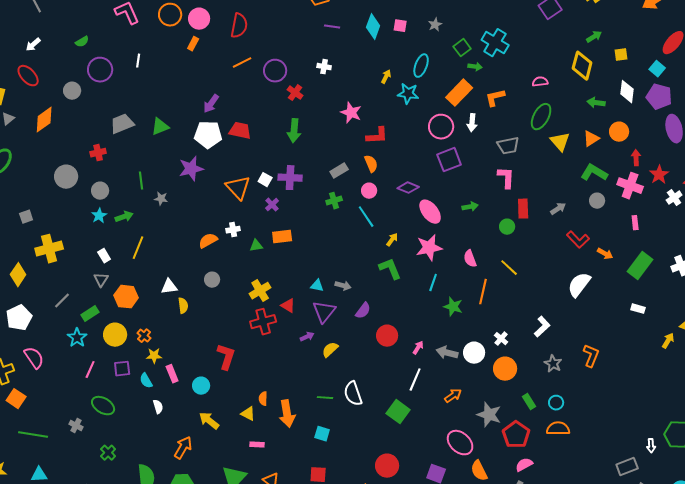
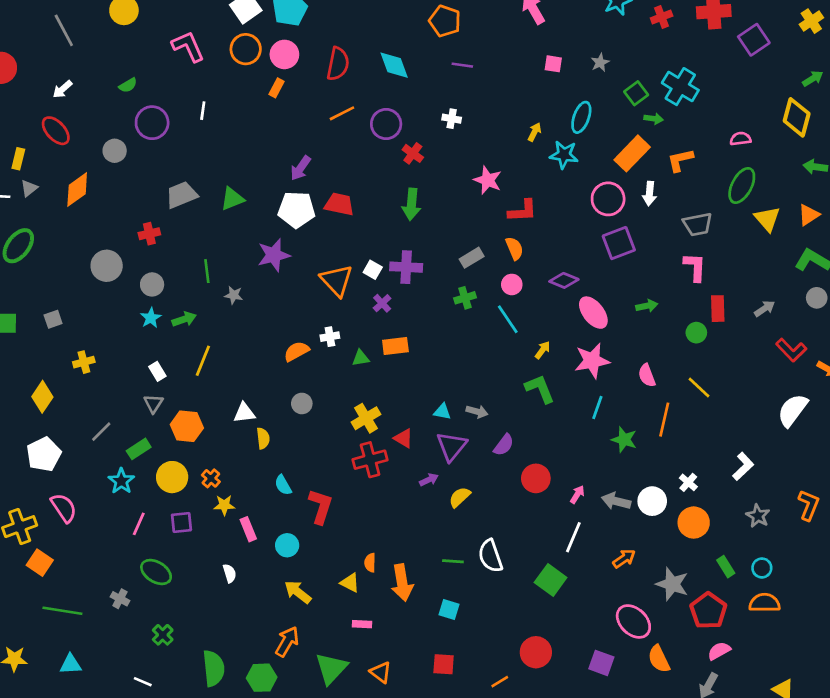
cyan diamond: (373, 27) -> (394, 65), moved, turned -40
yellow cross: (49, 249) -> (84, 362), size x0.6
cyan semicircle: (146, 381) -> (283, 485), moved
orange arrow: (183, 448) -> (287, 642), moved

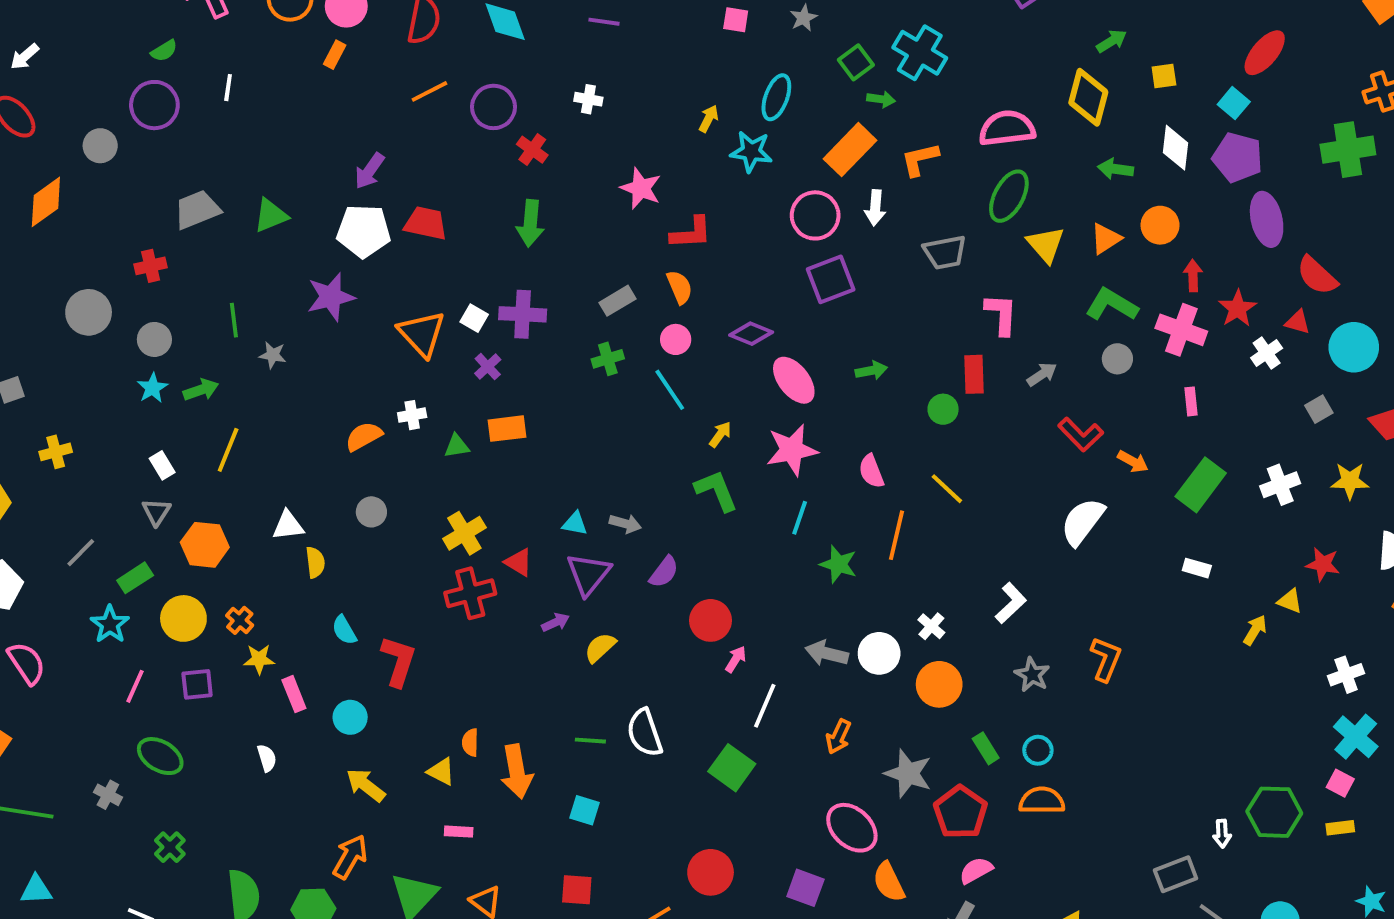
green semicircle: (128, 85) -> (164, 51), moved
pink semicircle: (740, 139) -> (1007, 128), size x1.8
pink L-shape: (695, 267) -> (1001, 314), moved
pink arrow: (577, 494) -> (736, 659), moved
orange arrow: (624, 559) -> (838, 737), turned 150

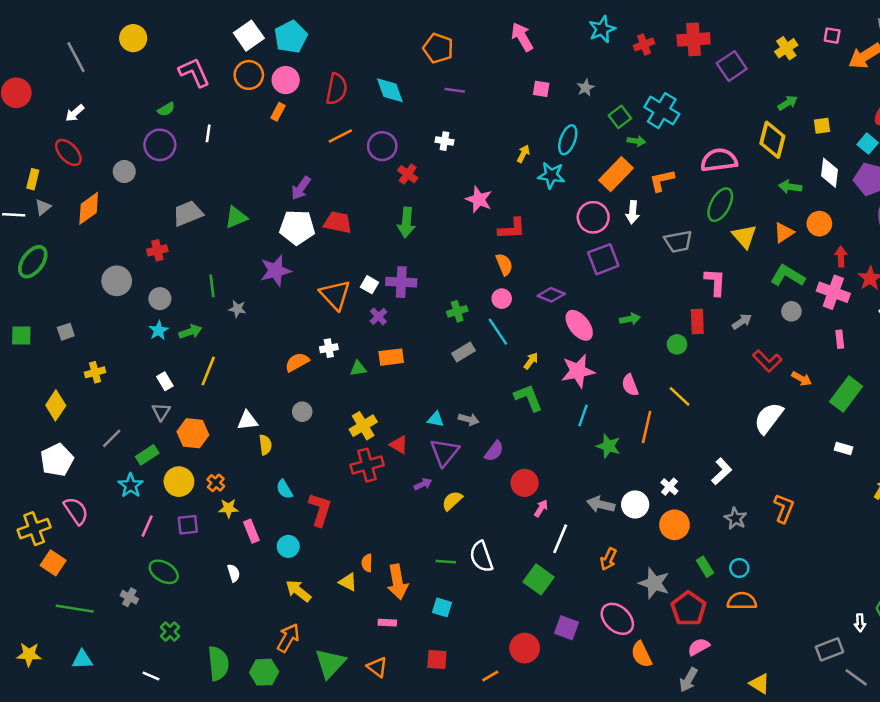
gray rectangle: (618, 301) -> (464, 352), moved
pink rectangle: (459, 832) -> (387, 623), moved
purple square: (805, 888) -> (566, 628), moved

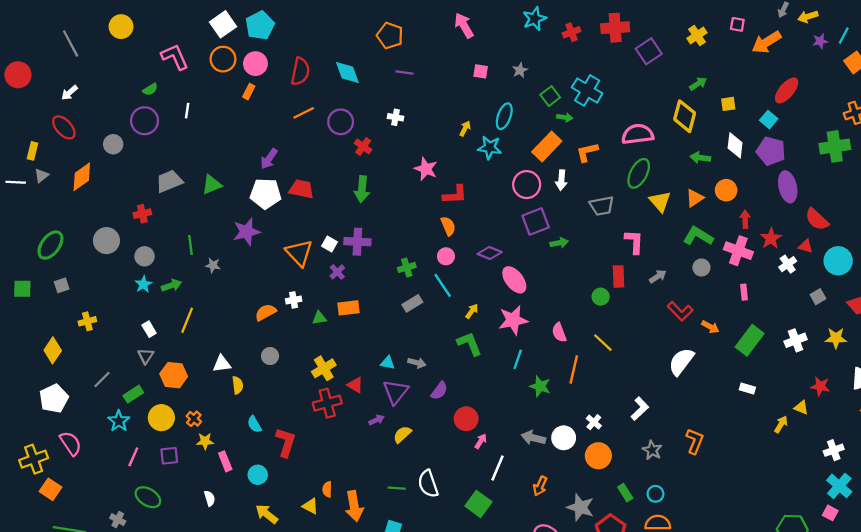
green ellipse: (33, 262) -> (50, 245), moved
green arrow: (630, 319) -> (559, 243), moved

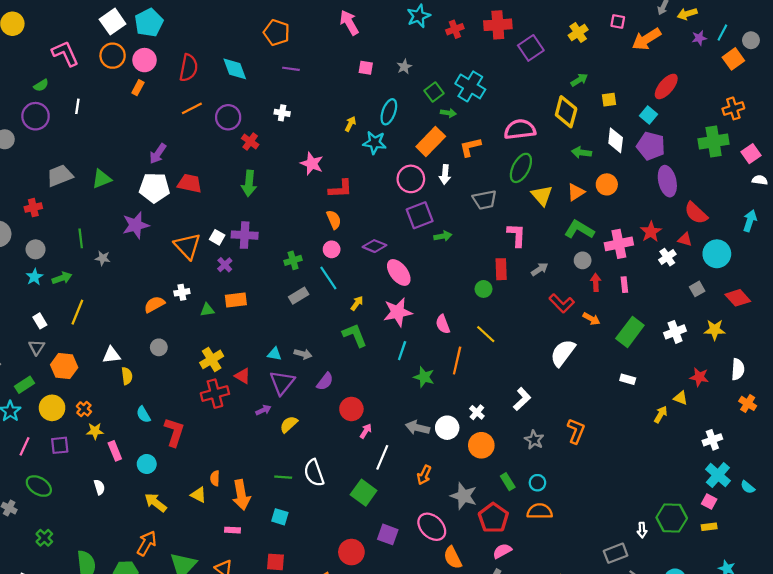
red arrow: (745, 219) -> (596, 282), moved
pink cross: (738, 251) -> (619, 244), turned -32

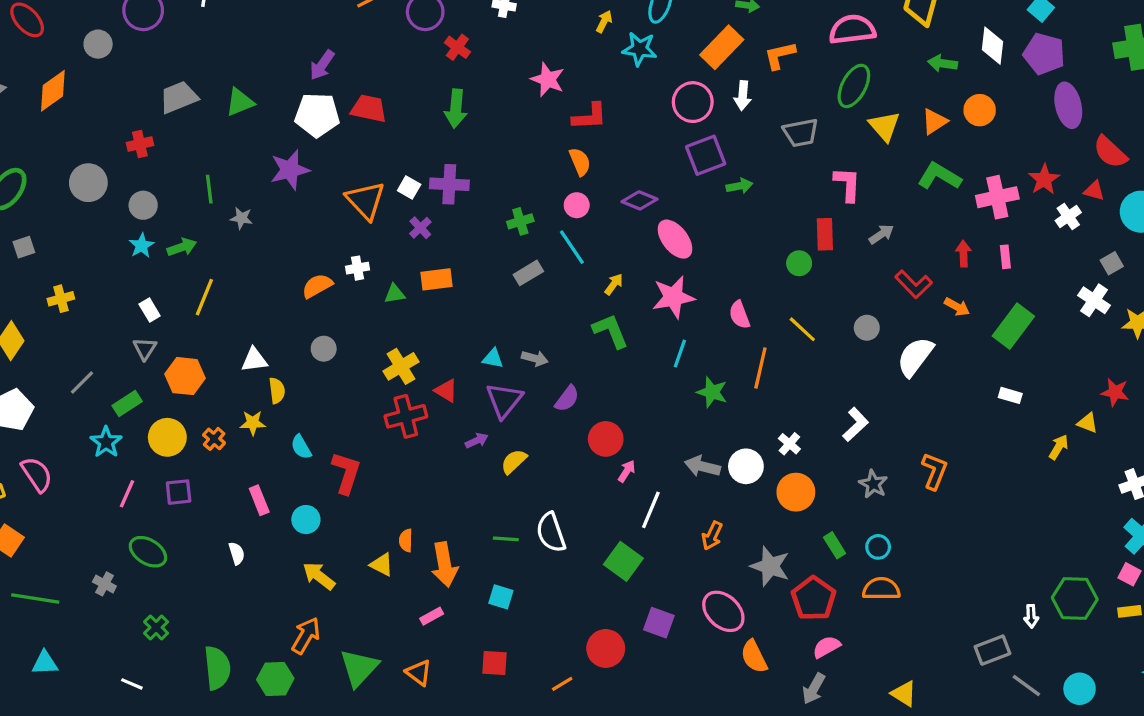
gray circle: (583, 260) -> (867, 328), moved
white cross: (675, 332) -> (1094, 300), moved, turned -35
yellow star: (95, 431) -> (253, 423), moved
pink rectangle: (233, 530) -> (432, 616), turned -32

